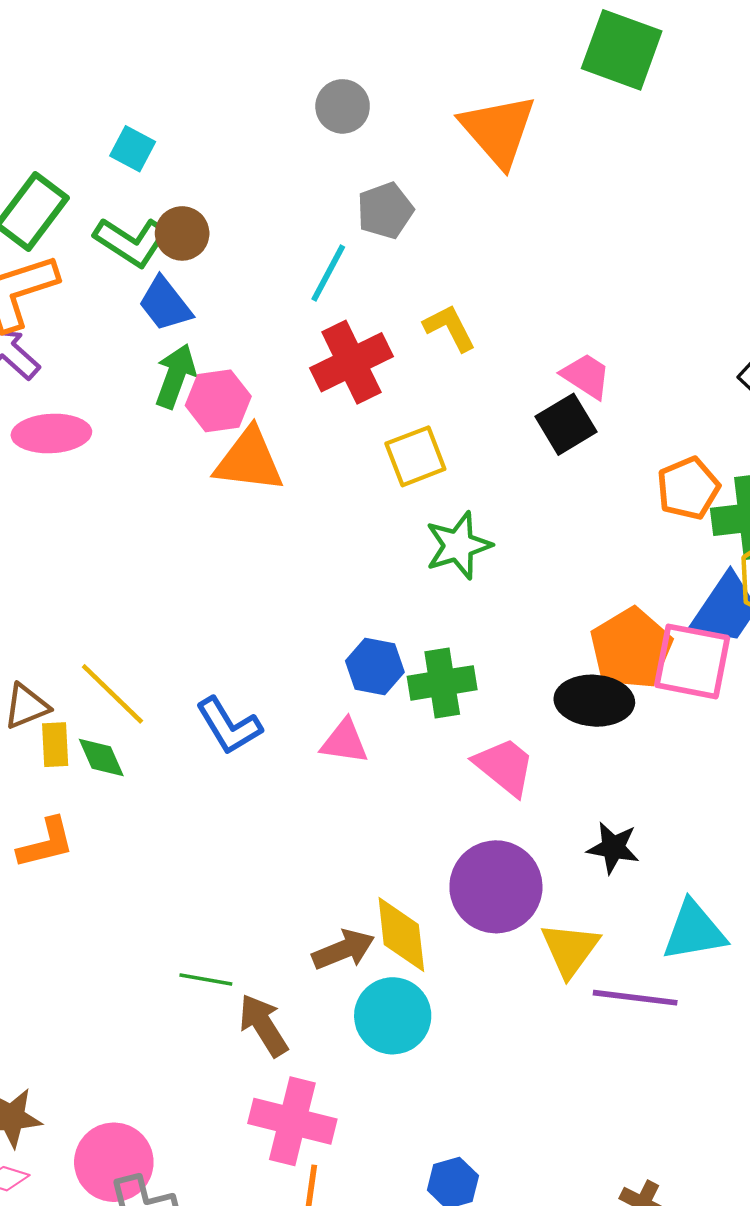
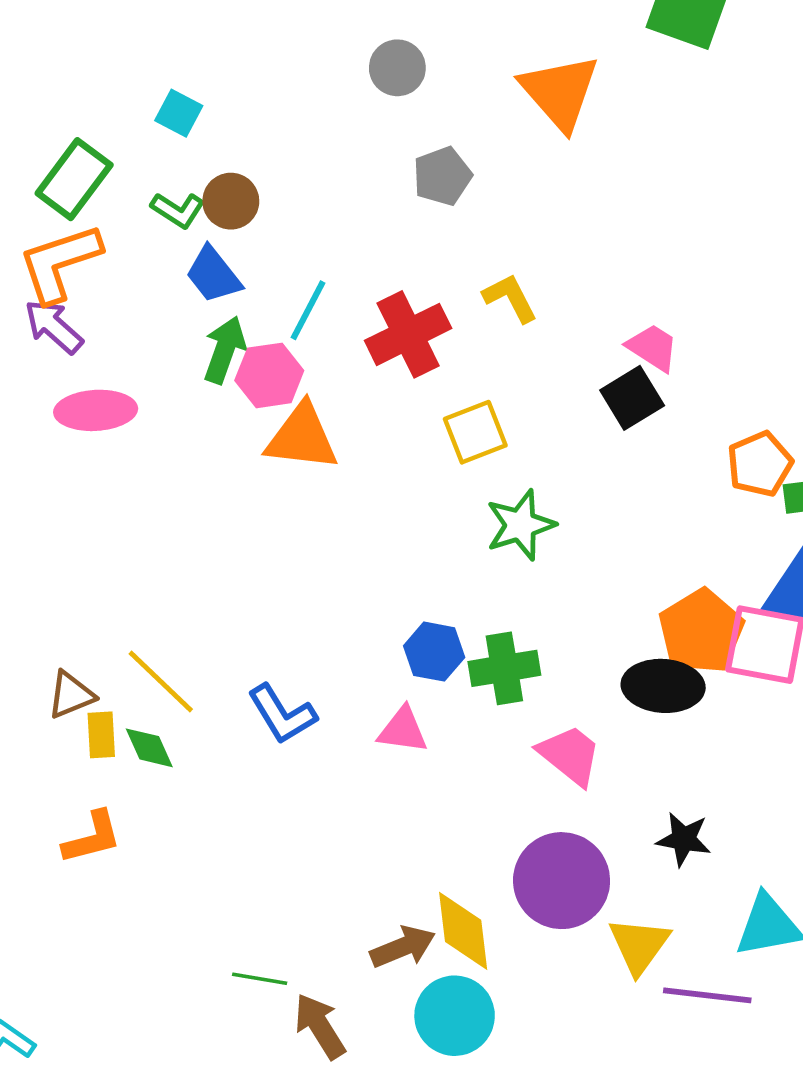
green L-shape: (131, 242) -> (178, 210), size x0.7
cyan line: (328, 273) -> (308, 310), moved

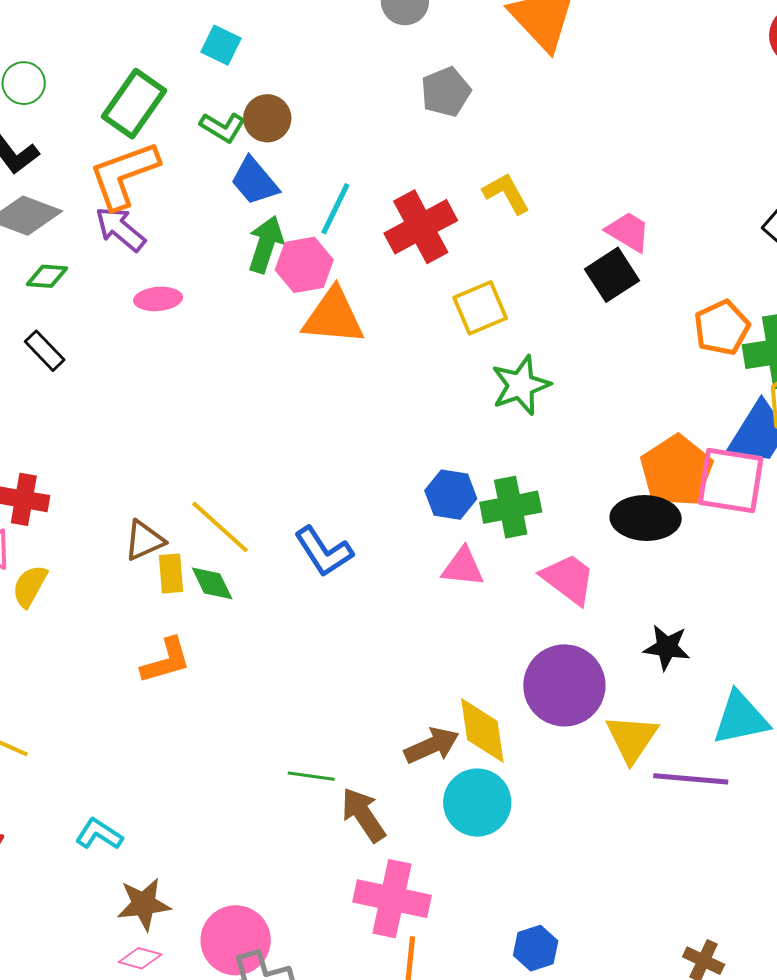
pink ellipse: (96, 410) -> (158, 299), size x0.7
pink triangle: (403, 730) -> (463, 567), moved

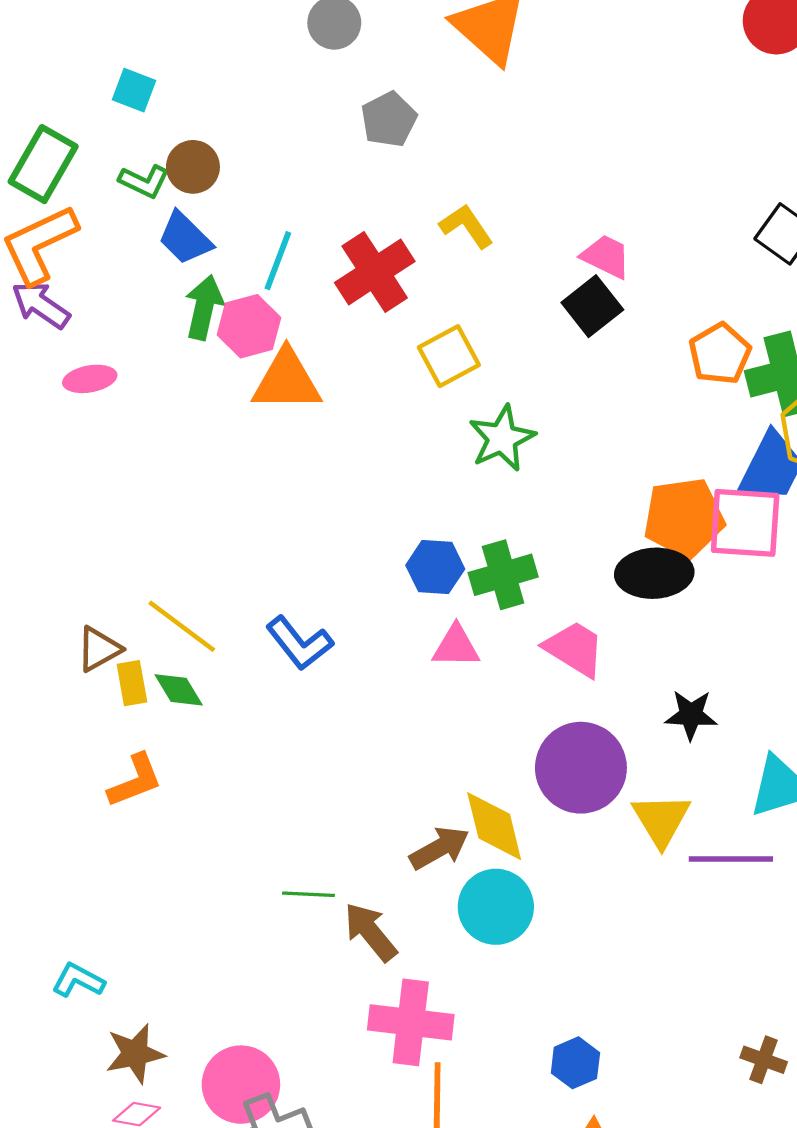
orange pentagon: (676, 471) -> (684, 518), turned 30

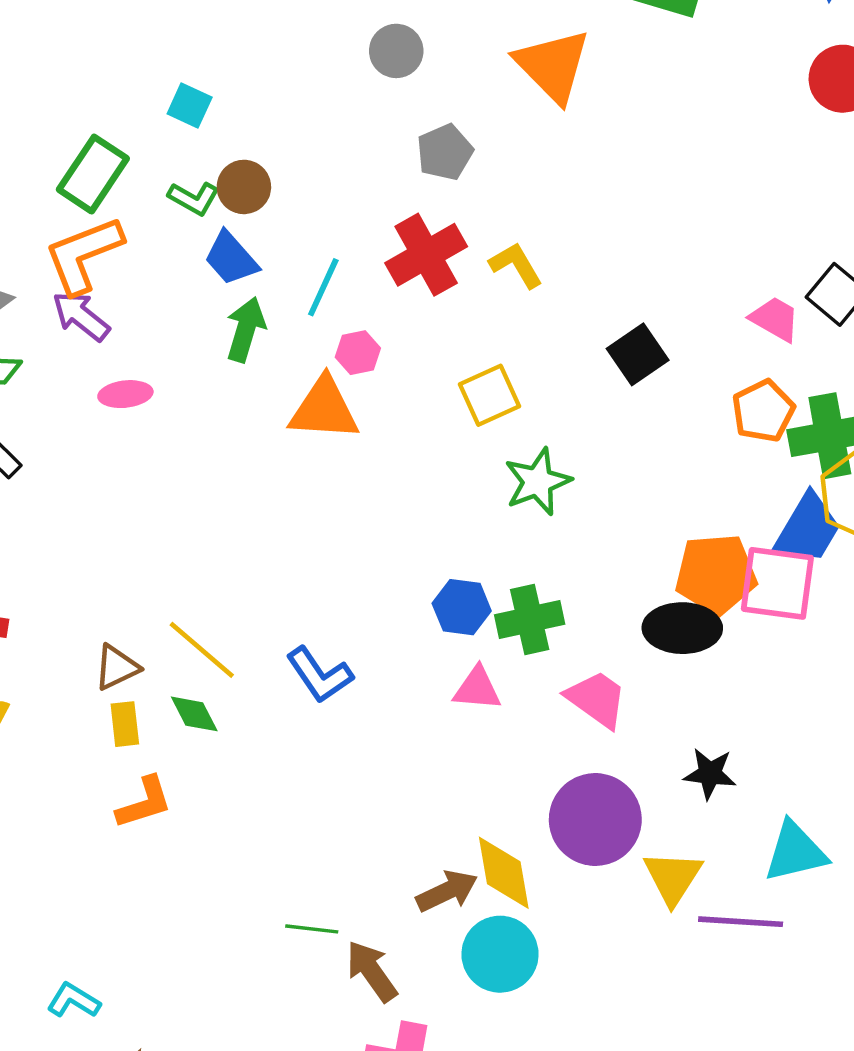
pink trapezoid: (606, 256) -> (775, 319), moved
red cross: (375, 272) -> (426, 255), moved
pink hexagon: (249, 326) -> (358, 353), moved, size x0.7
yellow rectangle: (132, 683) -> (125, 724), moved

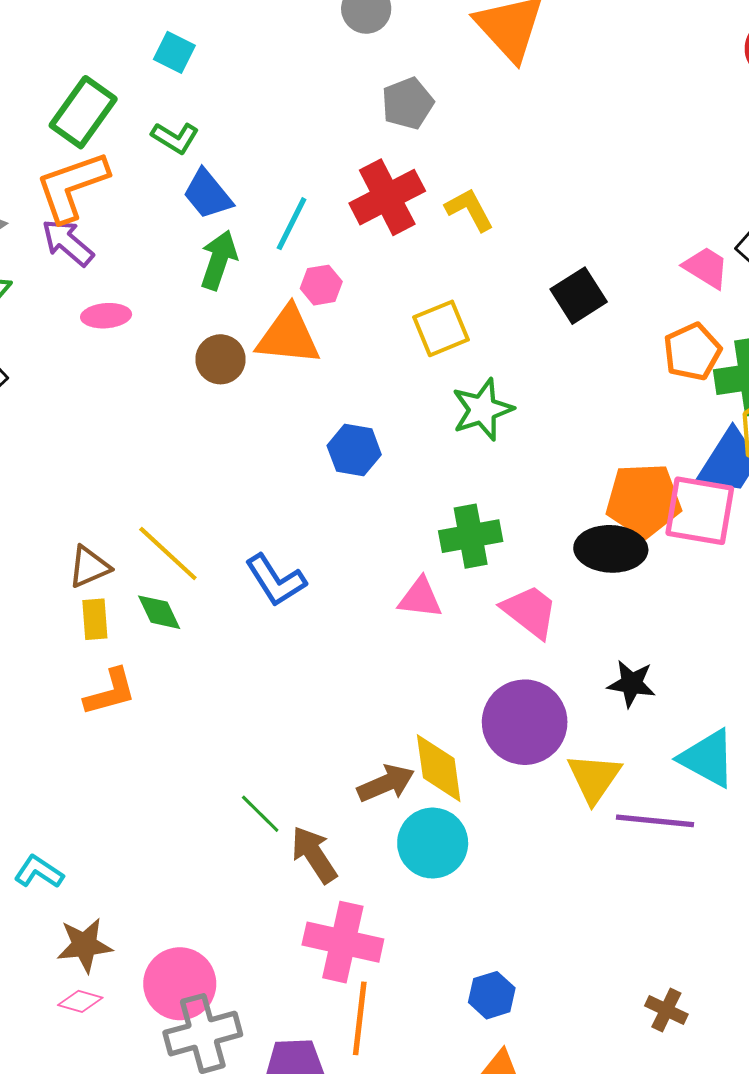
brown circle: (244, 187) -> (221, 359), moved
blue hexagon: (462, 607) -> (354, 450), moved
cyan triangle: (795, 852) -> (708, 758), turned 40
green line: (312, 929) -> (260, 814), turned 36

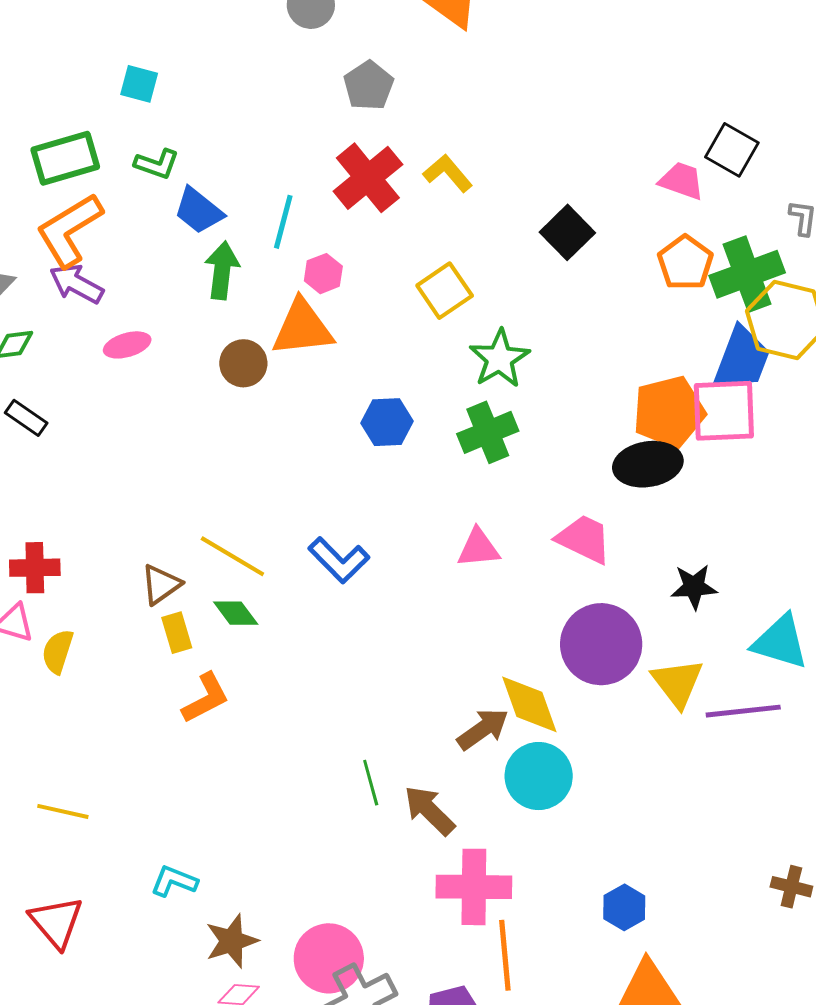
green rectangle: (83, 112) -> (65, 158), turned 50
green cross: (471, 536) -> (488, 432), moved
green line: (260, 814) -> (371, 783), turned 42

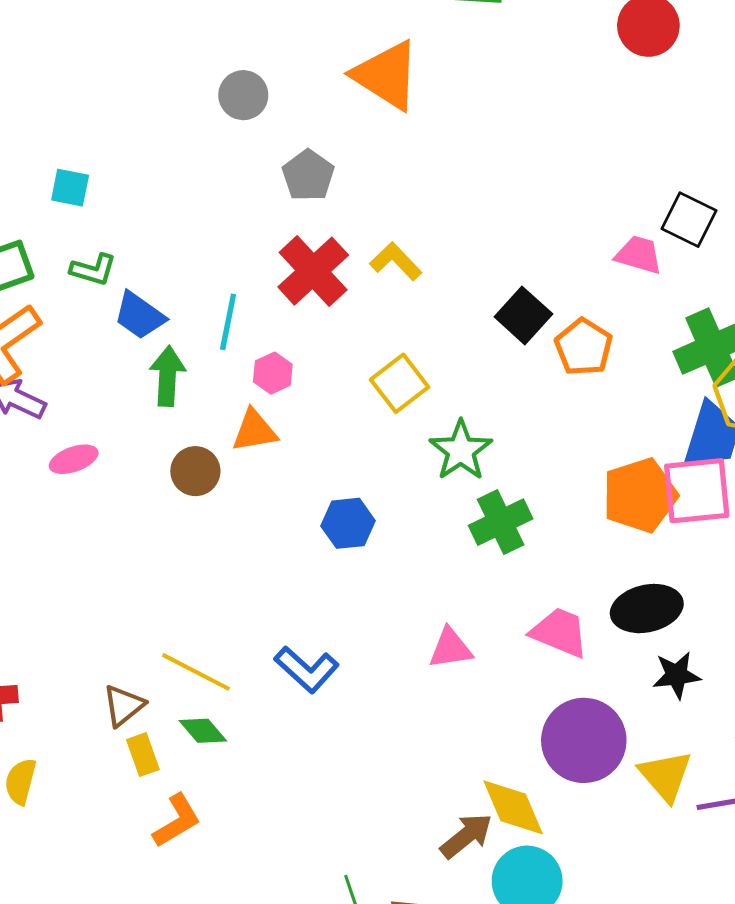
orange pentagon: (685, 263) -> (584, 347), moved
orange triangle: (302, 328) -> (254, 431), size x0.7
green cross: (488, 432) -> (501, 522), moved
black ellipse: (648, 464) -> (647, 609), moved

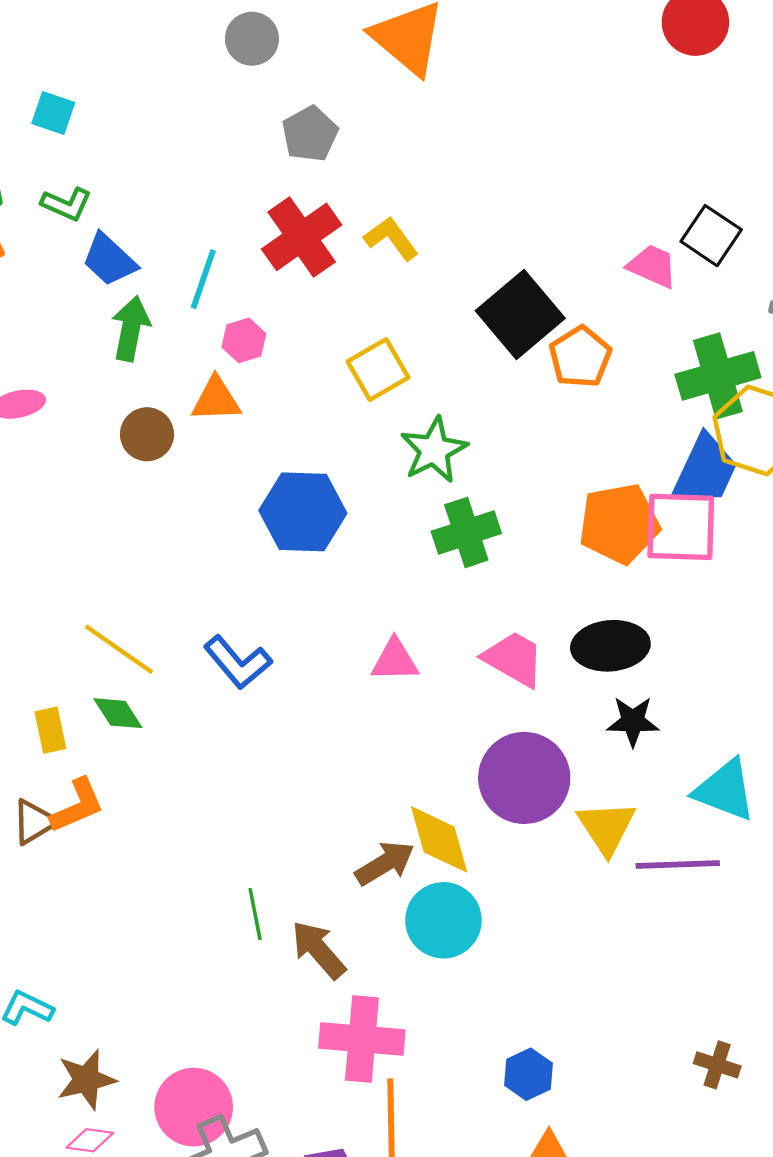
black square: (523, 315) -> (520, 314), size x1.4
blue hexagon: (348, 523) -> (303, 512), size x1.5
brown triangle: (124, 706) -> (34, 822), moved

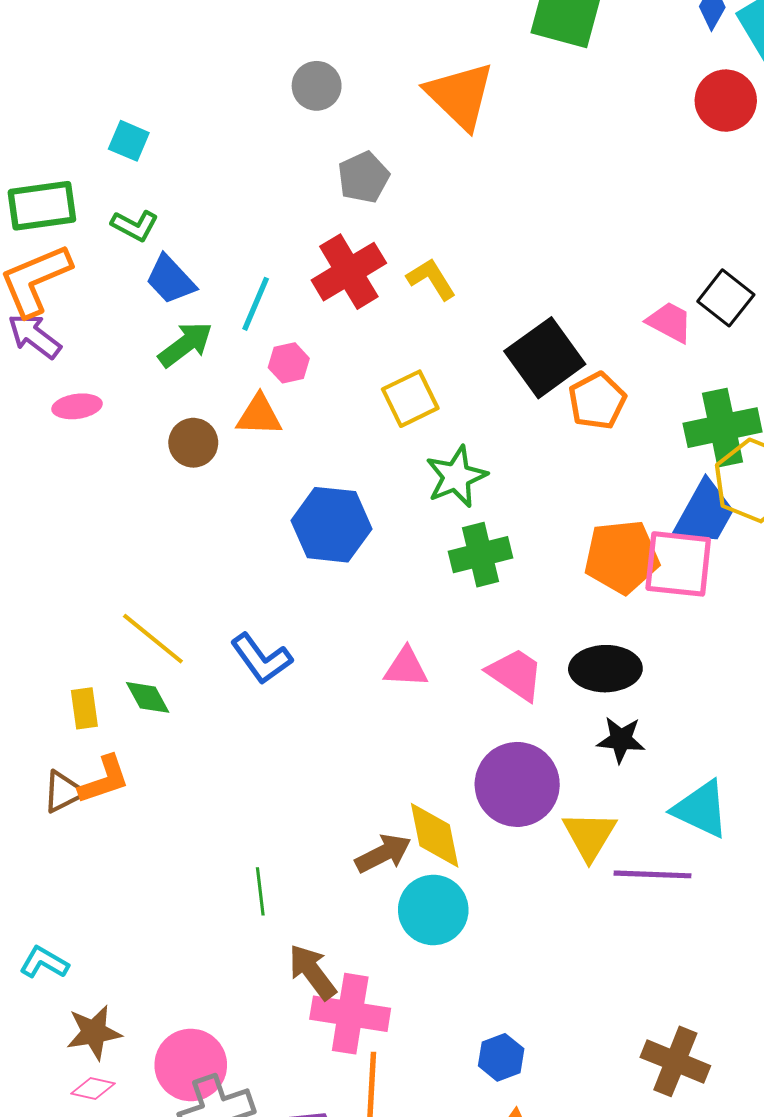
green arrow: (131, 329) -> (185, 344), turned 38
brown arrow: (318, 950) -> (312, 972), moved
brown cross: (717, 1065) -> (675, 1061), size x1.6

